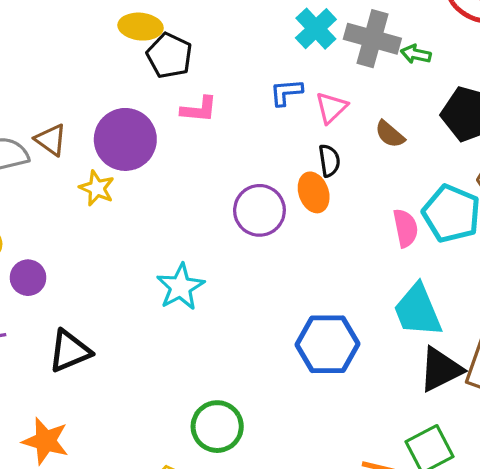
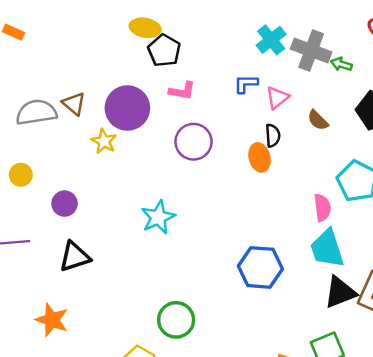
purple circle: (259, 210) -> (194, 142), moved
pink semicircle: (406, 228) -> (322, 208), moved
purple circle: (28, 278) -> (65, 204), moved

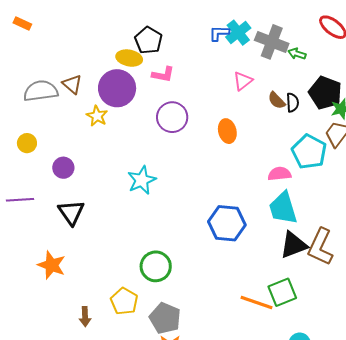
yellow ellipse: (145, 28) -> (129, 58), moved
blue L-shape: (246, 84) -> (219, 33), moved
black semicircle: (273, 136) -> (292, 103), moved
pink semicircle: (322, 208) -> (279, 174), turned -90
black triangle: (75, 257) -> (71, 212), turned -48

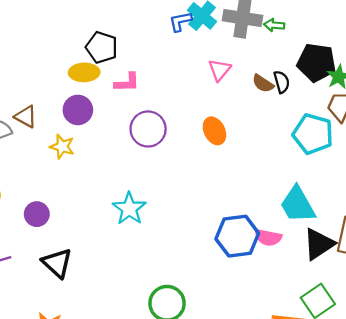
purple circle: (117, 88) -> (78, 110), size x0.7
pink semicircle: (279, 174) -> (268, 237), moved, turned -150

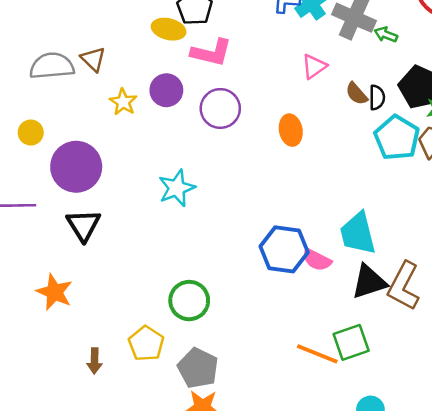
pink L-shape: (127, 83) -> (211, 53), size x1.4
purple circle: (78, 110) -> (166, 90), moved
cyan pentagon: (313, 134) -> (397, 138), moved
purple circle: (37, 214) -> (76, 167), size x1.8

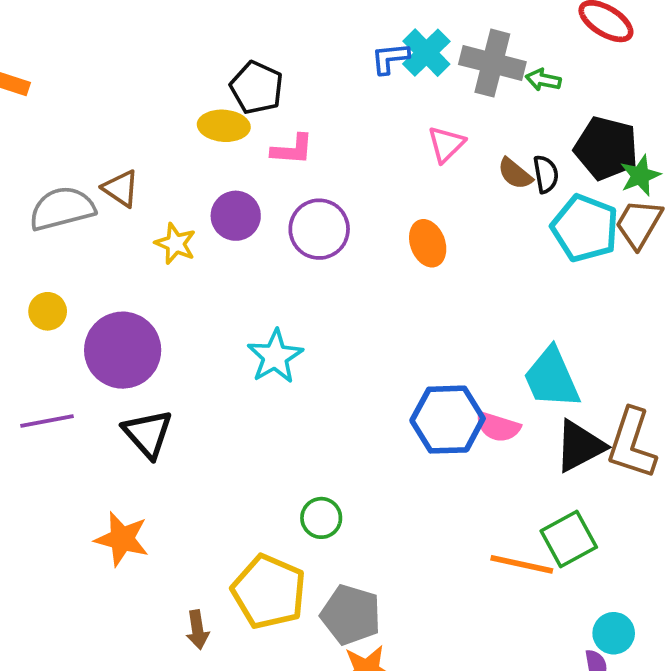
pink L-shape: (211, 53) -> (292, 150), size x0.7
green circle: (189, 301) -> (321, 518), size x0.7
yellow pentagon: (146, 344) -> (269, 592), size x1.4

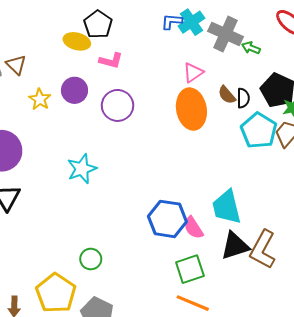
orange ellipse: (428, 243) -> (191, 109), moved, size x1.6
pink semicircle: (498, 427) -> (193, 228), turned 30
green square: (569, 539) -> (190, 269), moved

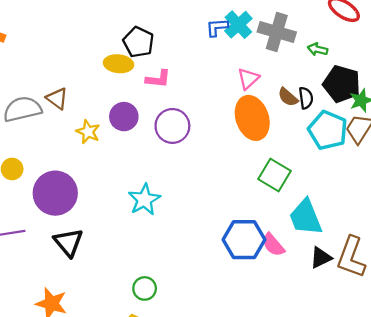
green arrow: (251, 48) -> (318, 49), moved
black triangle: (235, 246) -> (321, 258), size x0.7
green circle: (91, 259) -> (145, 288), moved
green square: (190, 269) -> (274, 175), moved, turned -32

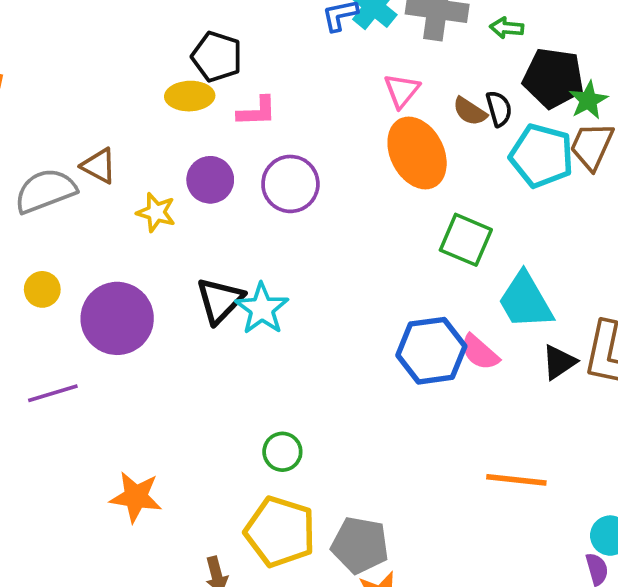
black triangle: (68, 242) -> (220, 300), moved, turned 32

